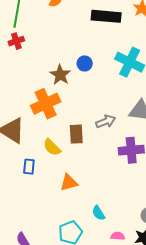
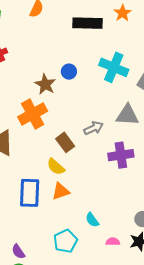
brown rectangle: (76, 134) -> (65, 142), turned -30
yellow semicircle: (52, 147) -> (56, 167), moved
blue rectangle: (29, 167) -> (30, 193), moved, size x1.8

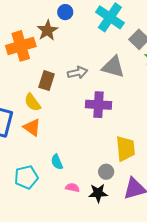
brown star: (45, 84) -> (47, 30), moved
brown rectangle: (65, 142) -> (47, 81), turned 42
orange triangle: (61, 191) -> (32, 127), turned 42

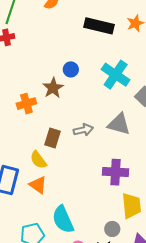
orange cross: (21, 46) -> (26, 104), size x0.7
purple cross: (99, 105) -> (116, 172), moved
cyan semicircle: (57, 162) -> (63, 219), size x1.8

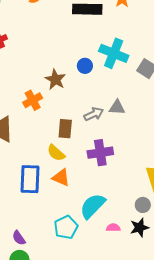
blue circle: (71, 69) -> (85, 66), moved
gray triangle: (119, 124) -> (117, 107), moved, size x0.7
purple cross: (116, 172) -> (100, 153), moved
cyan semicircle: (63, 219) -> (93, 206), turned 80

